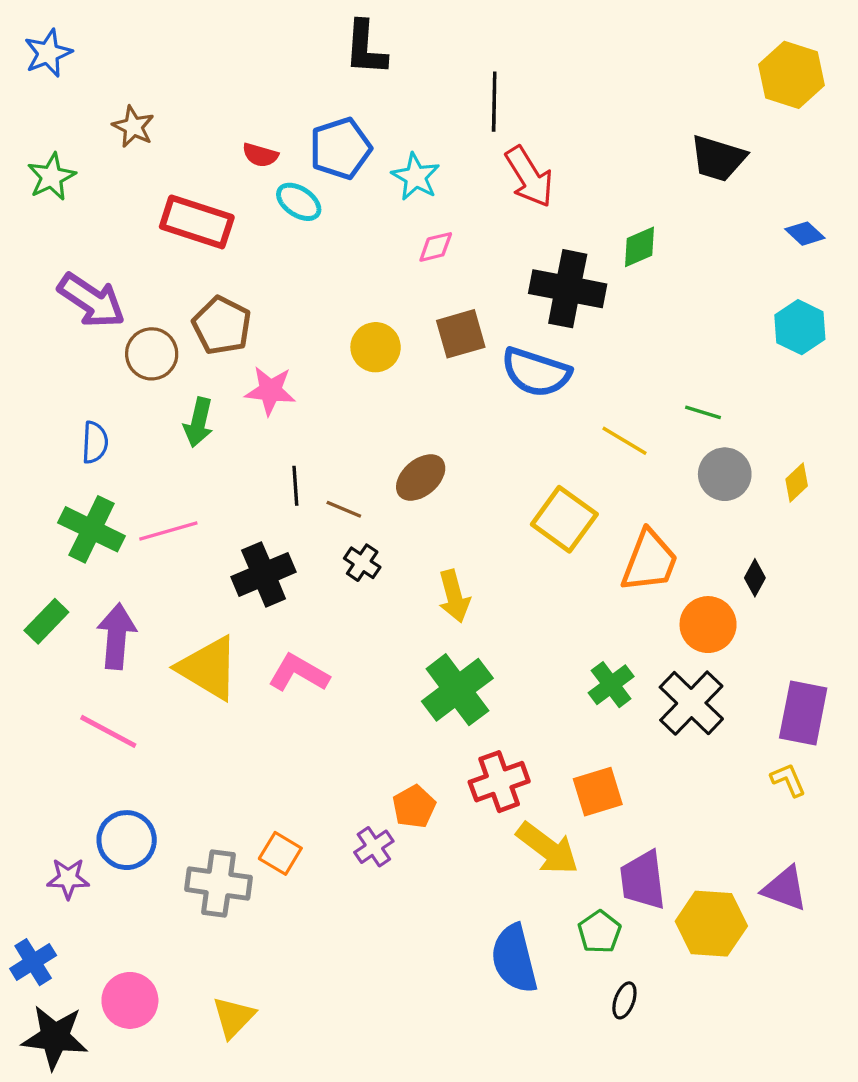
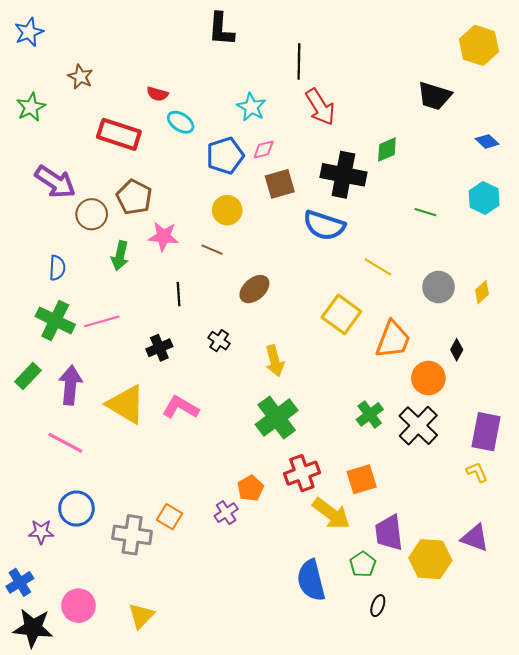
blue pentagon: (340, 148) -> (225, 156), moved
brown square: (461, 334) -> (280, 184), moved
green line: (703, 412) -> (425, 212), moved
brown line: (344, 509) -> (212, 250), moved
black cross: (264, 574) -> (159, 348), size x0.7

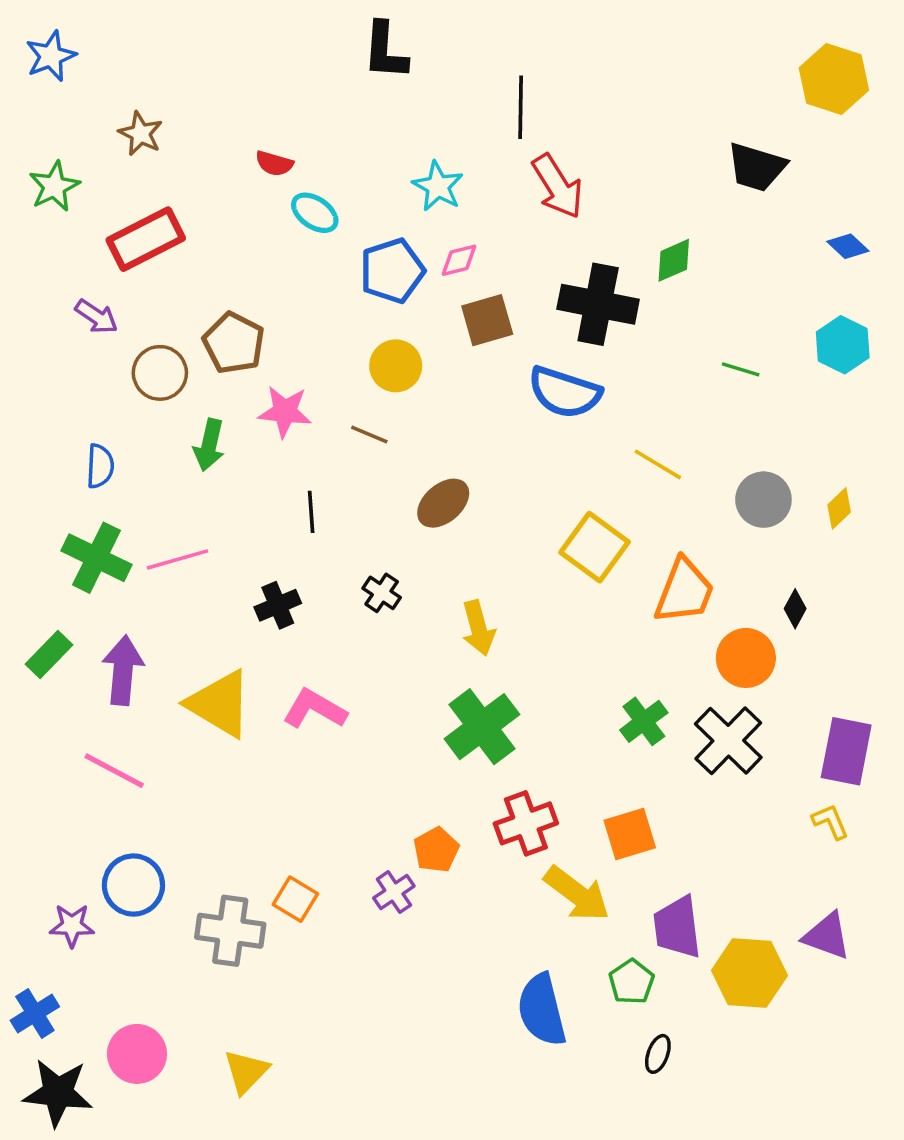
red rectangle: (119, 134) -> (146, 239), moved, turned -45
purple arrow: (55, 182) -> (97, 317), size x0.6

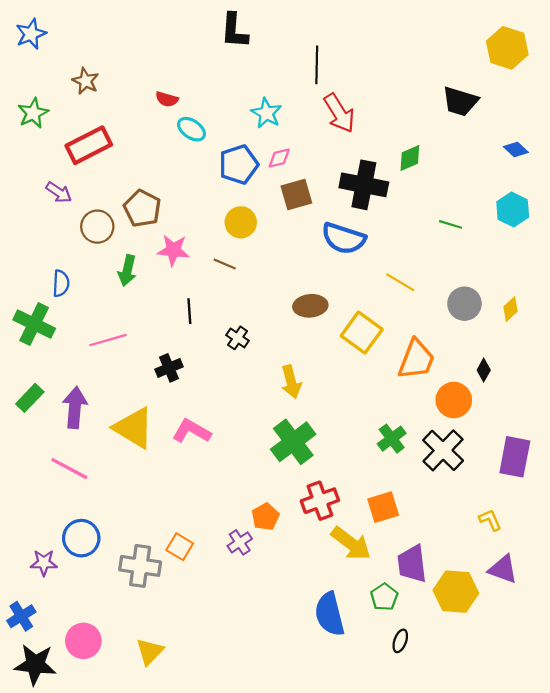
brown ellipse: (443, 503) -> (310, 306), moved, turned 36
green cross: (97, 558) -> (34, 324), moved
black cross: (382, 593) -> (238, 338), moved
yellow L-shape: (830, 822) -> (490, 520), moved

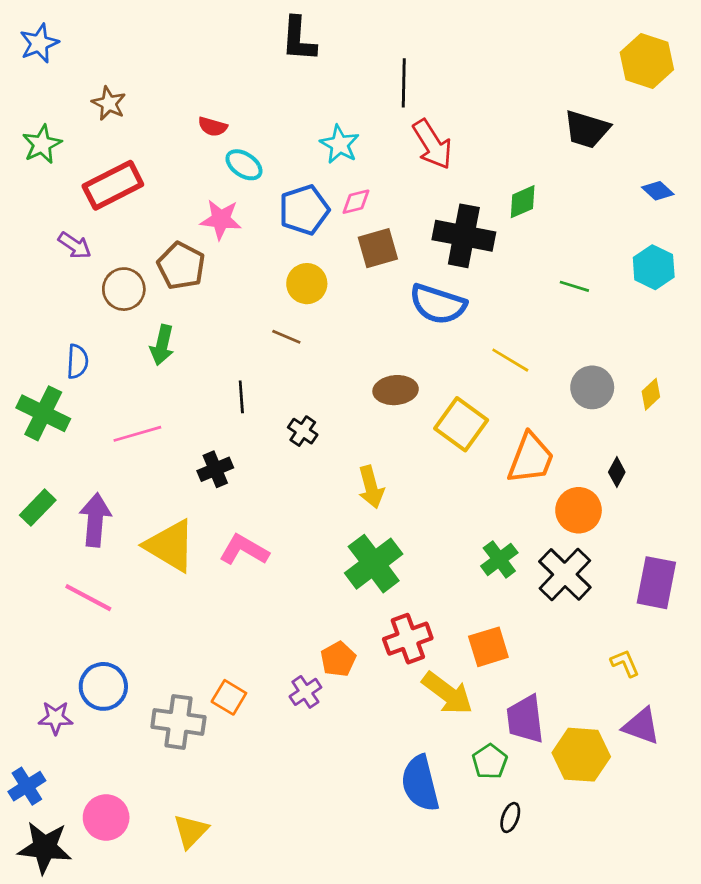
pink star: (173, 250) -> (221, 219), moved

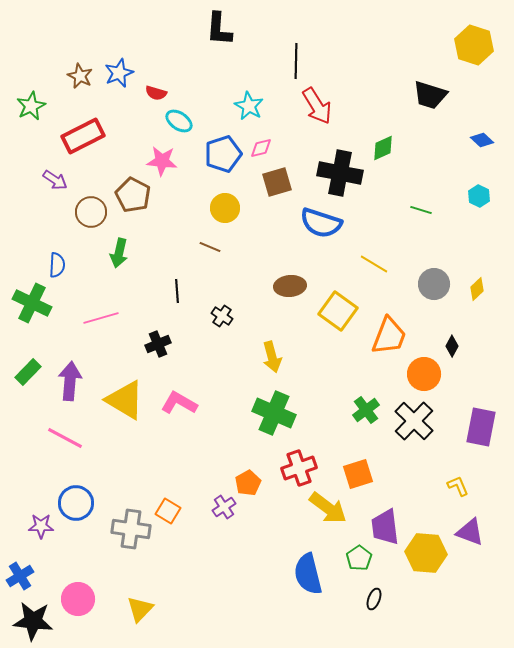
blue star: (39, 43) -> (119, 73), moved
cyan hexagon: (654, 267) -> (479, 196), size x0.7
green cross: (374, 564) -> (274, 413), turned -30

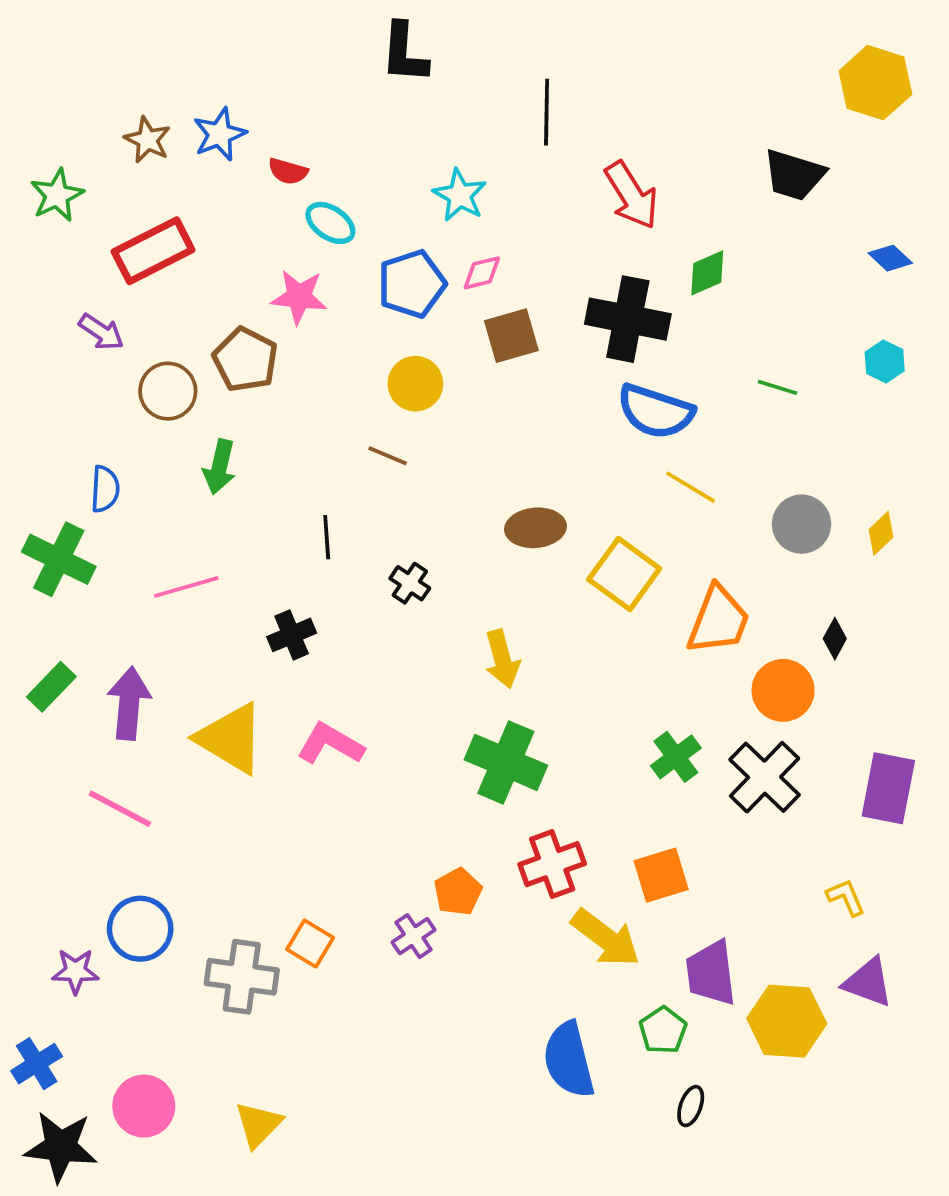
red arrow: (317, 106) -> (632, 195), moved
blue semicircle: (321, 223) -> (656, 411), moved

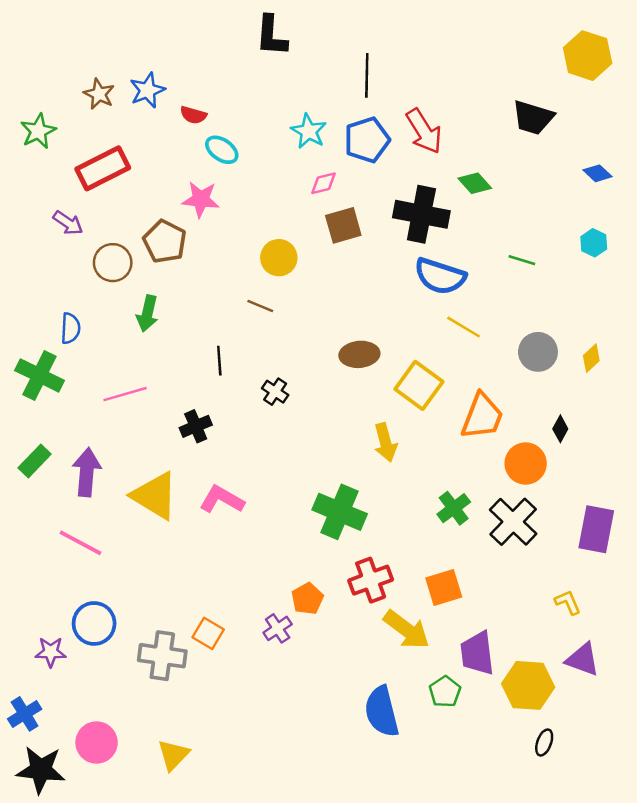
green diamond: (707, 273) -> (475, 183), turned 72
blue pentagon: (412, 284) -> (367, 140), moved
yellow arrow: (502, 659) -> (385, 442), moved
black ellipse: (691, 1106) -> (544, 742), moved

